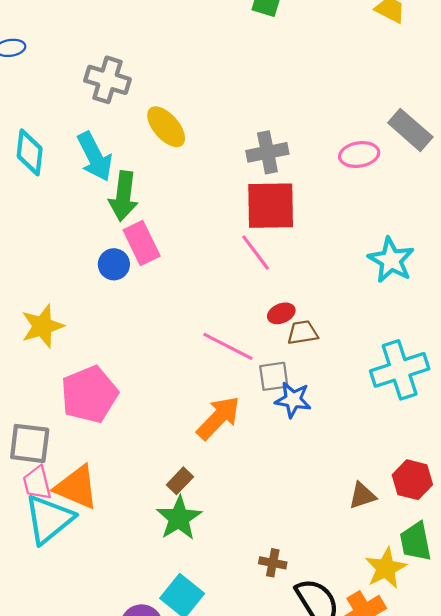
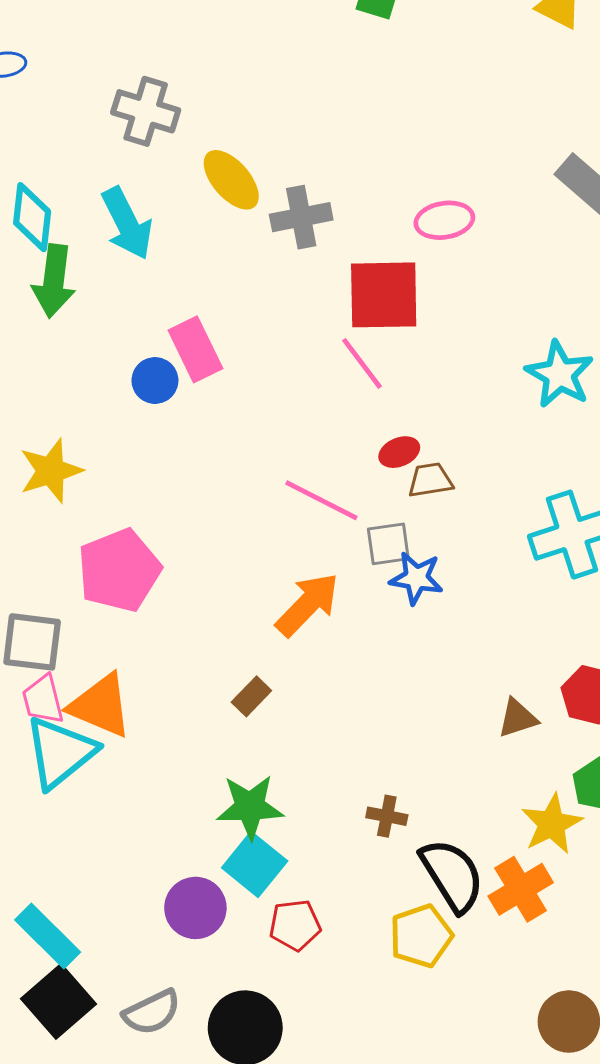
gray cross: (267, 152) -> (301, 217), moved
pink ellipse: (359, 154) -> (444, 220), moved
green arrow: (123, 196) -> (54, 281), moved
green star: (179, 518) -> (250, 807), moved, turned 30

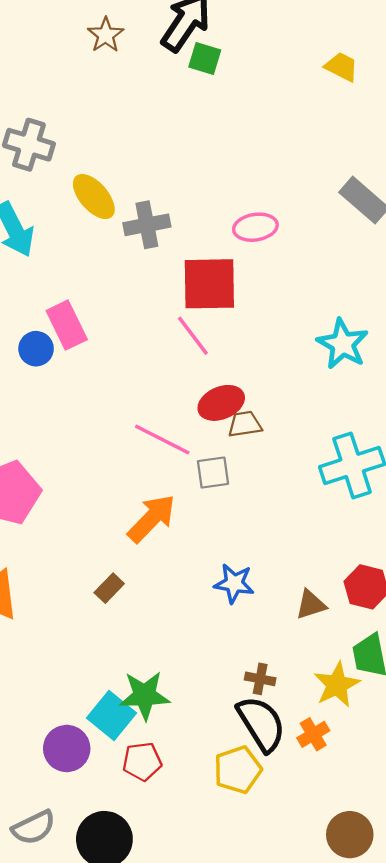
red ellipse: (399, 452) -> (221, 403), size x1.5
blue star: (416, 578) -> (234, 583), moved
green star: (250, 807) -> (145, 695), moved
brown cross: (387, 816) -> (260, 679), moved
orange cross: (521, 889) -> (313, 734), size x0.7

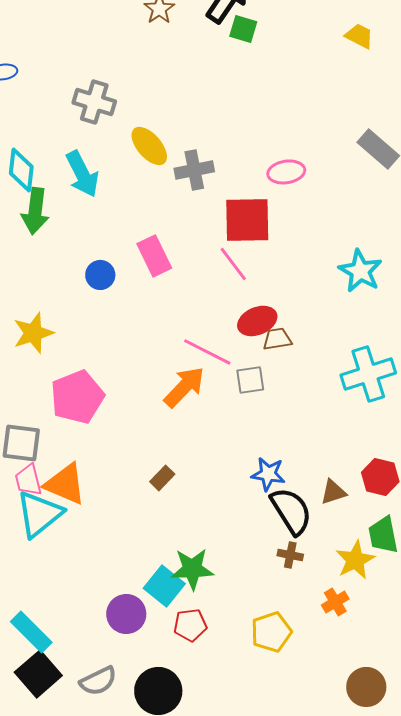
pink rectangle: (67, 325) -> (154, 256), moved
orange arrow: (152, 519) -> (184, 387), moved
black semicircle: (261, 724) -> (291, 511), moved

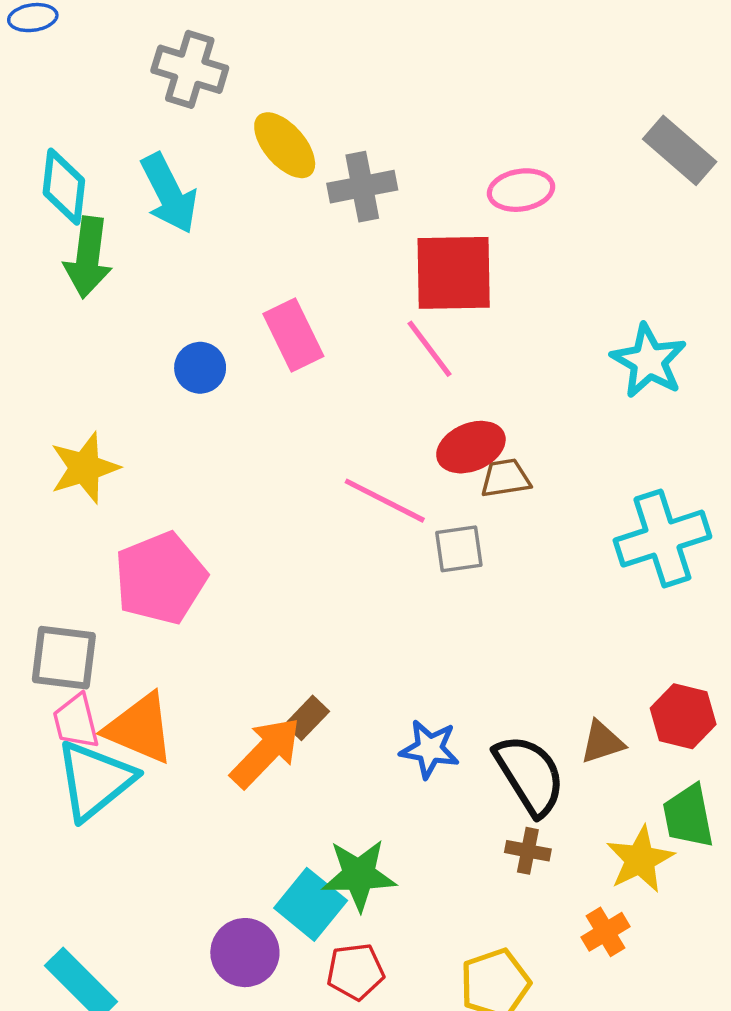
orange arrow: (184, 387) -> (266, 752), moved
blue star: (268, 474) -> (430, 749), moved

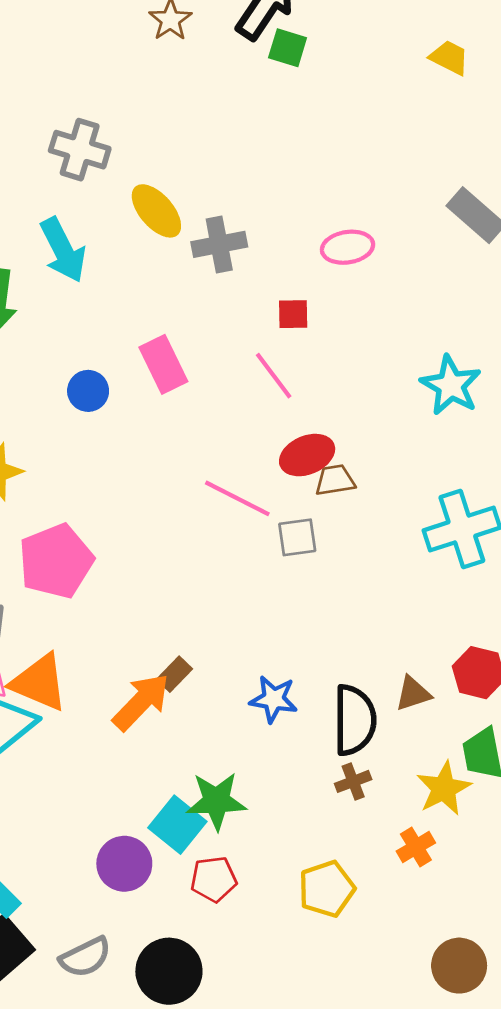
red square: (454, 273) -> (293, 314), size x0.5
black semicircle: (530, 775) -> (354, 720), turned 32
brown cross: (528, 851) -> (353, 781), turned -32

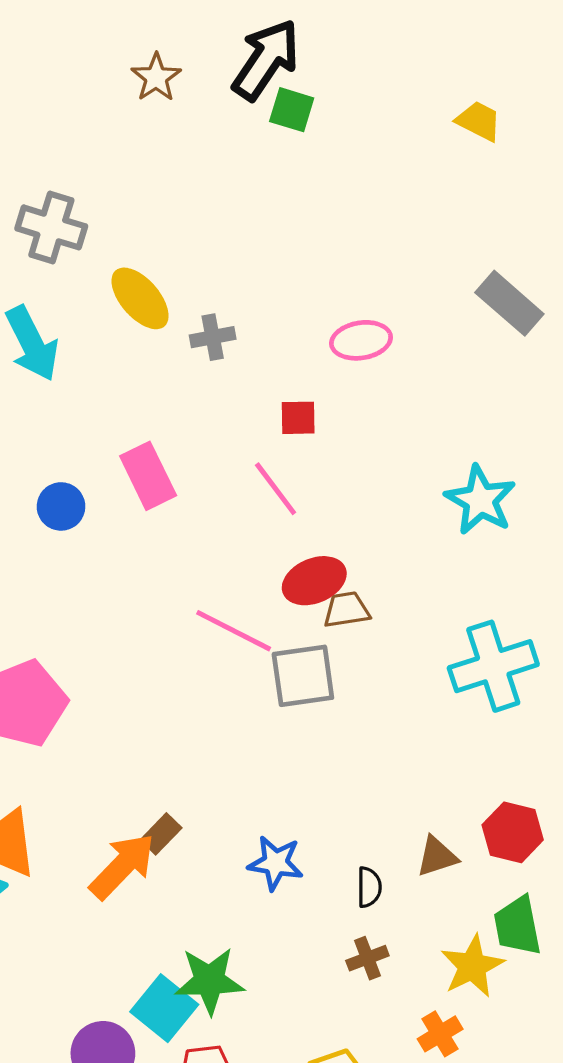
gray cross: (219, 244) -> (213, 337), size x0.7
gray square: (297, 537) -> (303, 676), size x1.4
black semicircle: (354, 720) -> (369, 887), size x0.5

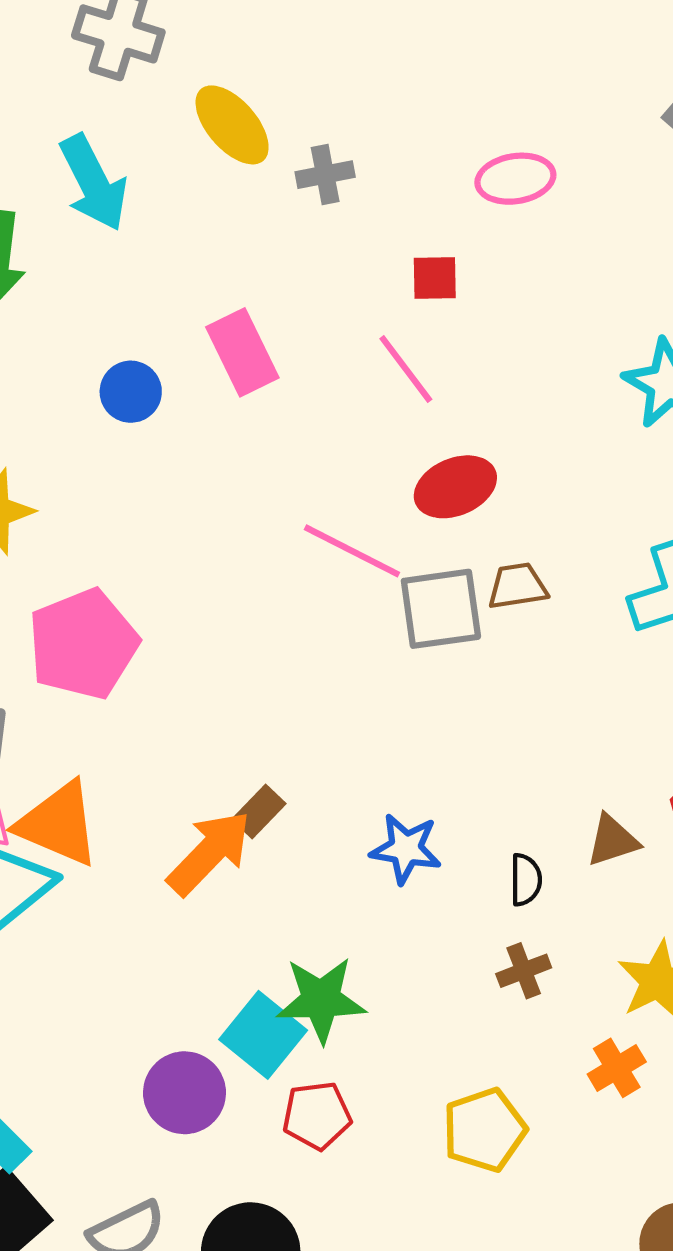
brown trapezoid: (347, 610) -> (517, 586), moved

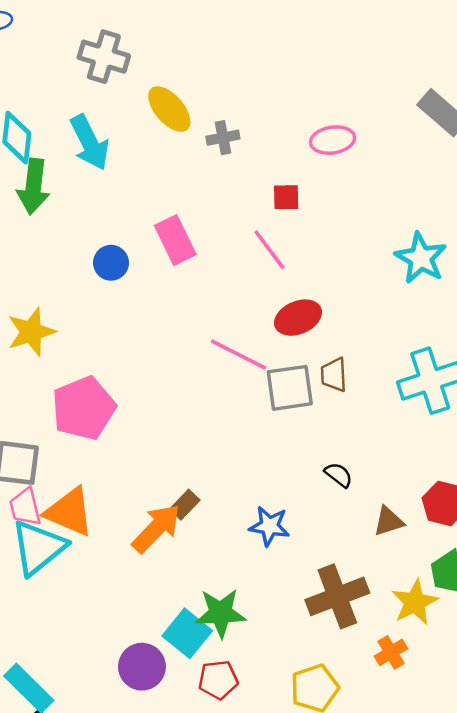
brown trapezoid: (517, 586) -> (334, 375), turned -84
black semicircle: (526, 880) -> (339, 475), moved, turned -52
brown cross: (524, 971) -> (337, 596), size x2.0

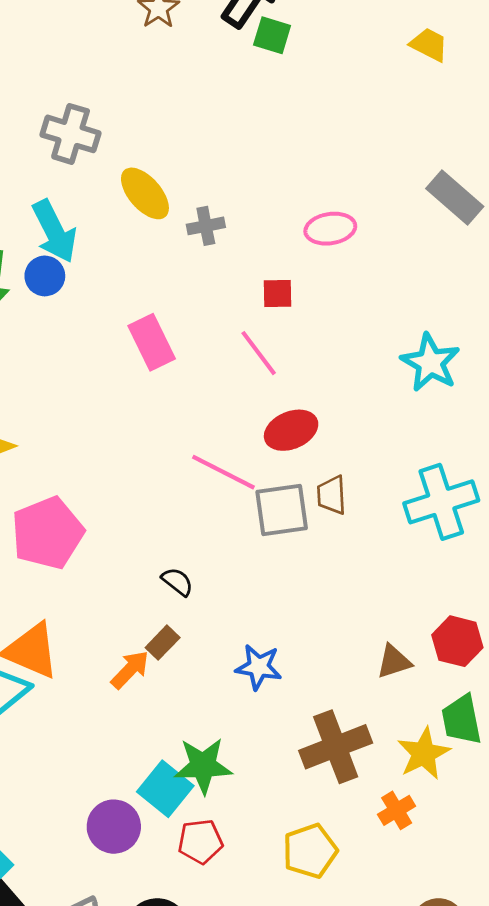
blue circle: (111, 263) -> (45, 276), moved
black semicircle: (339, 475) -> (177, 582), moved
orange arrow: (156, 528) -> (130, 670), size x0.7

